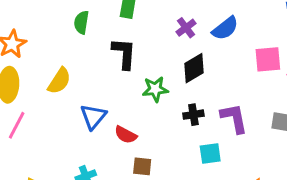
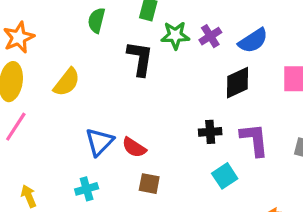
black diamond: (194, 68) -> (237, 83), moved
green star: (155, 89) -> (175, 35), moved
blue triangle: (93, 117) -> (99, 142), moved
cyan square: (210, 153) -> (225, 176), turned -30

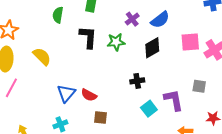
green star: (175, 35) -> (116, 42), moved
yellow semicircle: (67, 82) -> (42, 56), turned -78
purple L-shape: (254, 140) -> (174, 100), moved

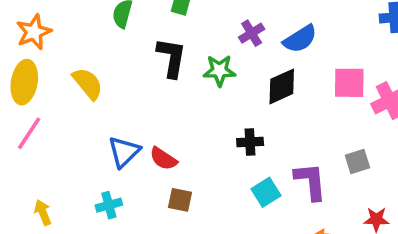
gray square: (199, 86) -> (357, 162), turned -32

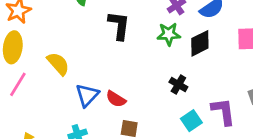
green star: (219, 71) -> (169, 34), moved
yellow semicircle: (88, 84) -> (58, 64), moved
black cross: (250, 142) -> (178, 85), turned 36

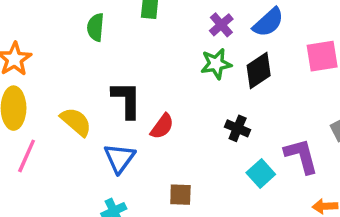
black L-shape: (119, 25) -> (127, 100), moved
red semicircle: (116, 99) -> (162, 126), moved, turned -78

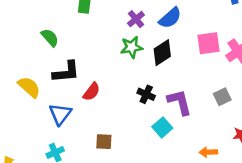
green semicircle: (96, 27) -> (50, 38), moved, turned 132
black L-shape: (127, 100) -> (66, 72), turned 84
purple L-shape: (301, 156) -> (180, 102), moved

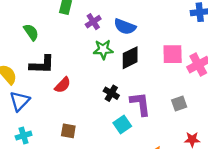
blue semicircle: (170, 18) -> (125, 27), moved, turned 55
purple cross: (136, 19) -> (93, 22), moved
blue triangle: (60, 114) -> (20, 101), moved

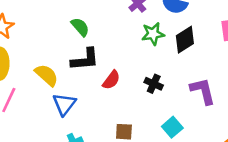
green semicircle: (31, 32) -> (80, 27), moved
black cross: (111, 93) -> (154, 84), moved
cyan square: (122, 125) -> (172, 127), moved

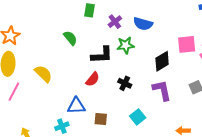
black diamond: (185, 40) -> (162, 61), moved
black L-shape: (85, 59) -> (102, 55), moved
blue triangle: (64, 104) -> (76, 106), moved, turned 48

